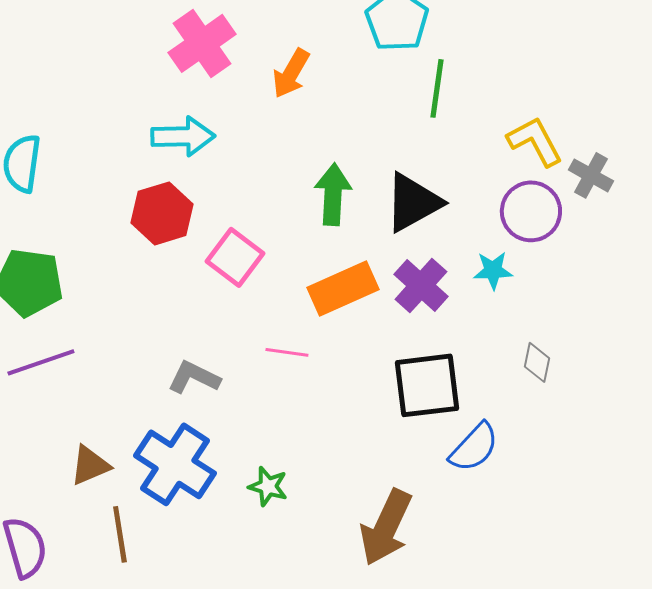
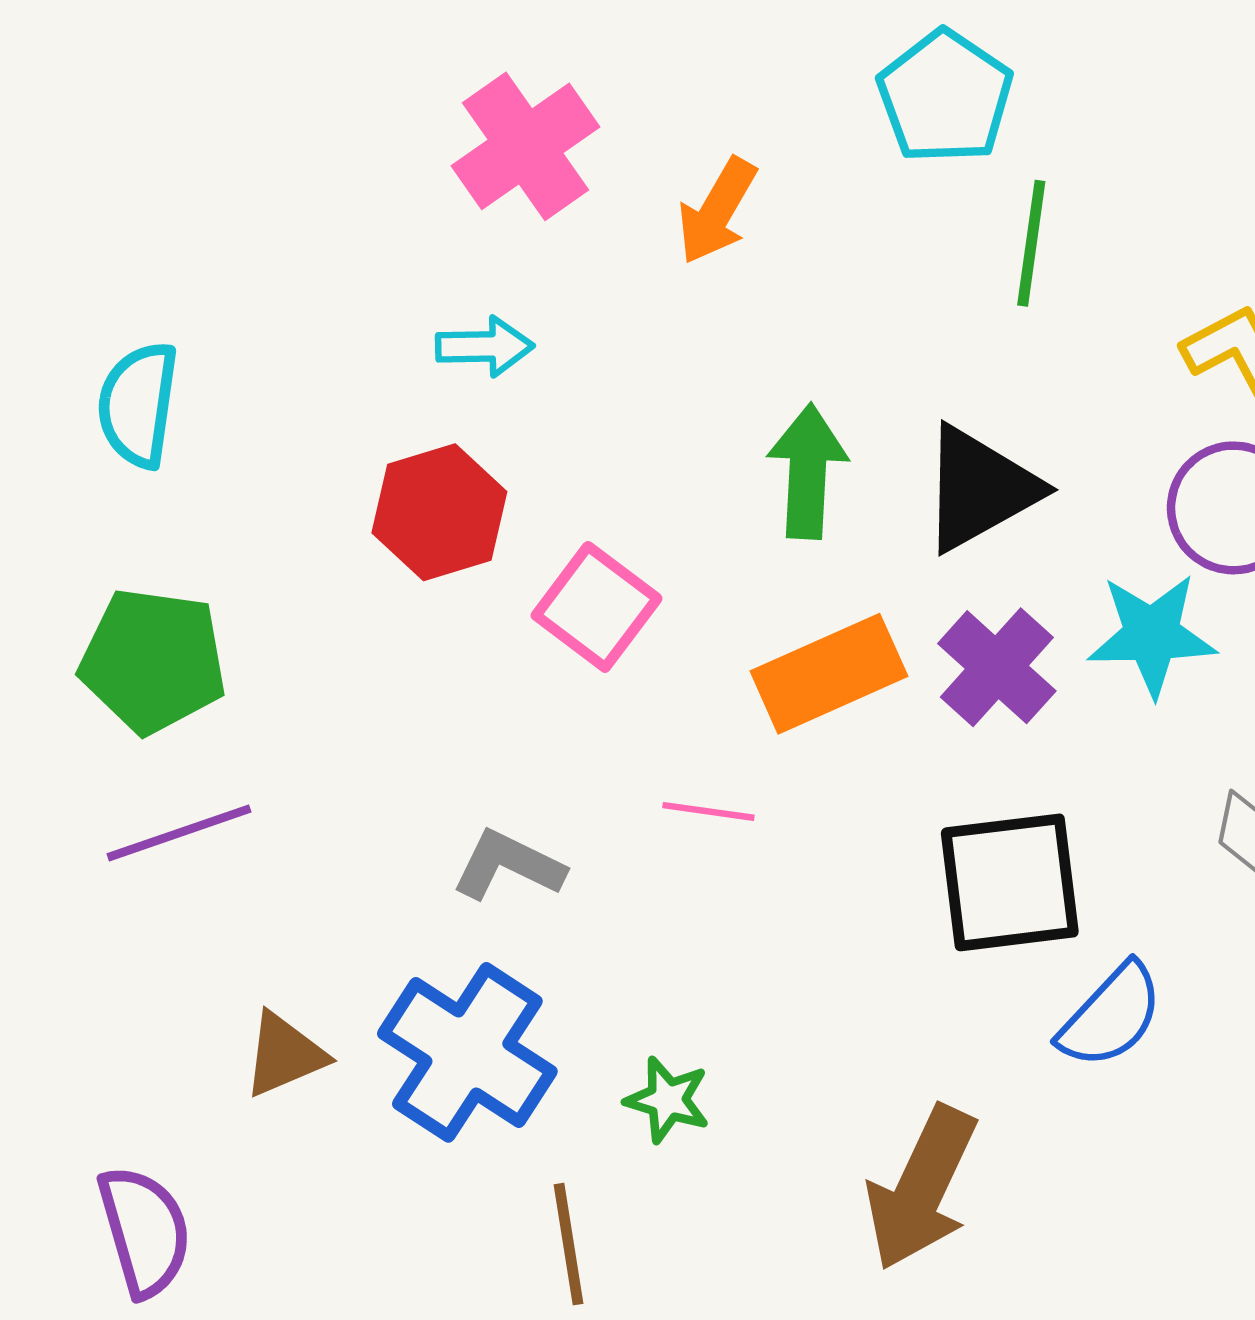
cyan arrow: (183, 136) -> (485, 347), size x0.7
cyan star: (493, 270) -> (1152, 635), size x1.5
brown line: (120, 534) -> (569, 1244), moved

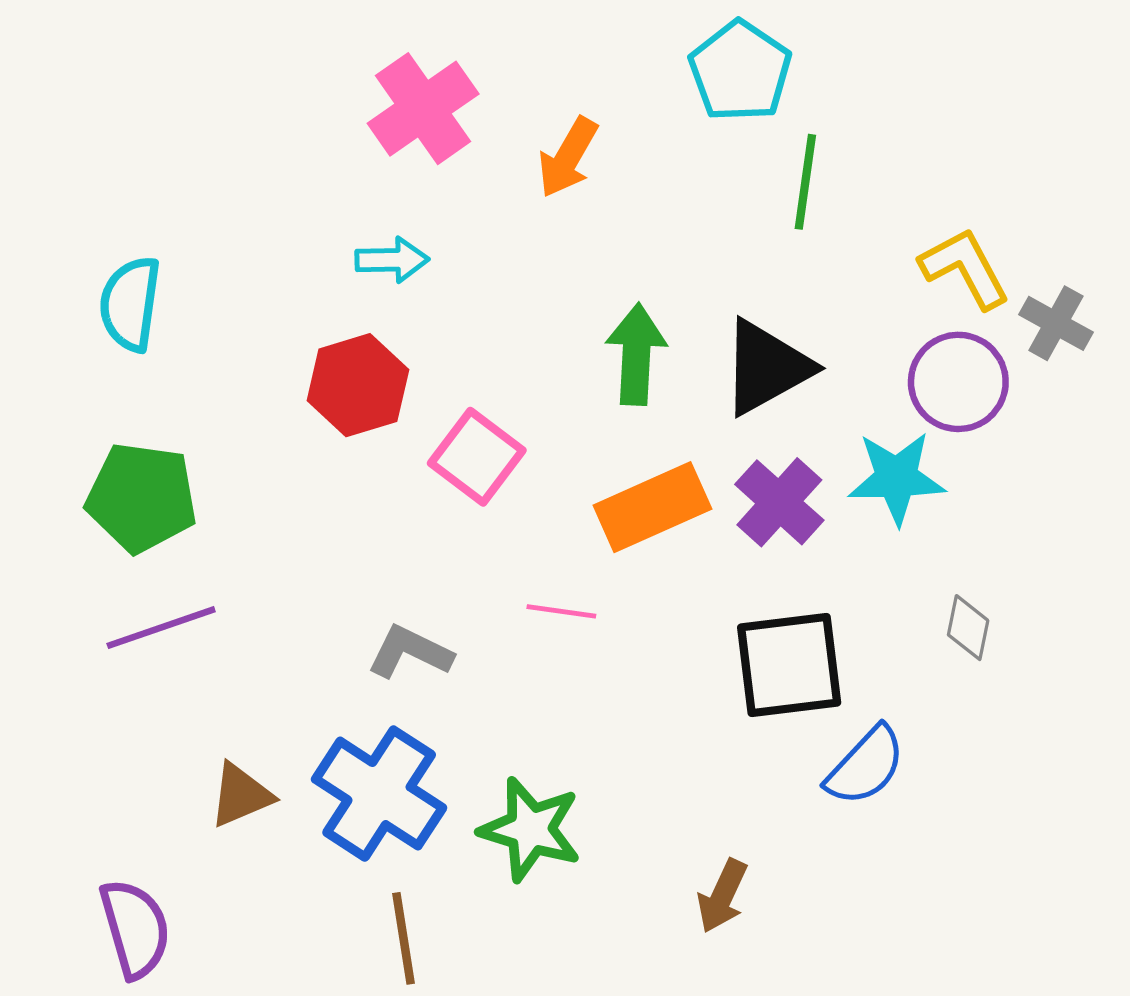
green star: (668, 1100) -> (530, 829), size x1.6
brown arrow: (922, 1188) -> (722, 896), size x0.6
brown line: (569, 1244) -> (404, 938), moved

